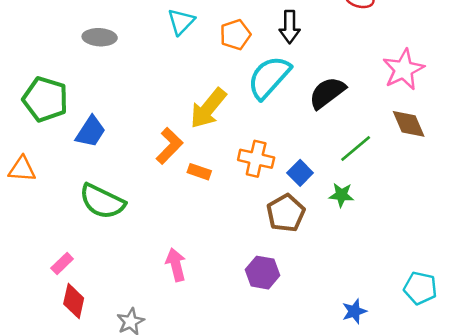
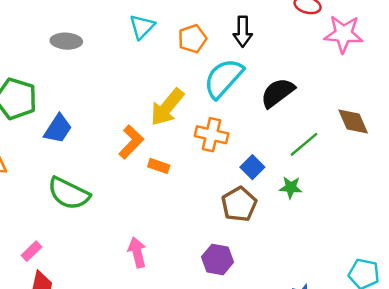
pink star: (403, 70) -> (344, 34), moved, turned 30
orange cross: (256, 159) -> (212, 135), moved

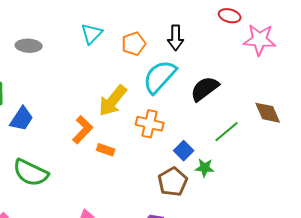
green star: (291, 187) -> (205, 168), moved

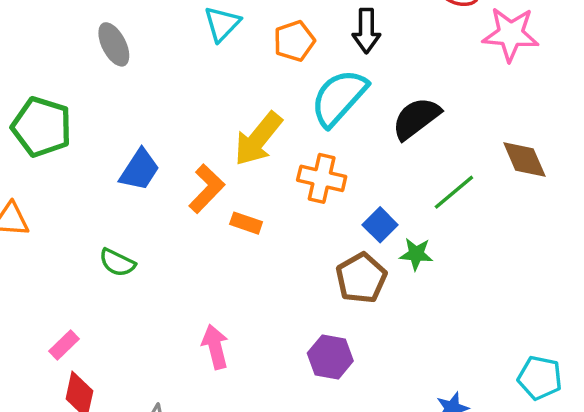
gray ellipse: (29, 46) -> (114, 44), turned 60
blue trapezoid: (22, 119) -> (140, 170), moved
green semicircle: (31, 173) -> (117, 263), size x0.6

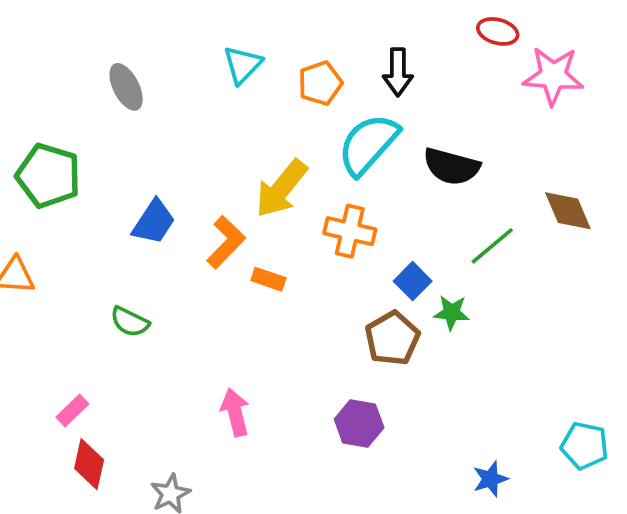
black semicircle: (416, 118) -> (451, 166), turned -128

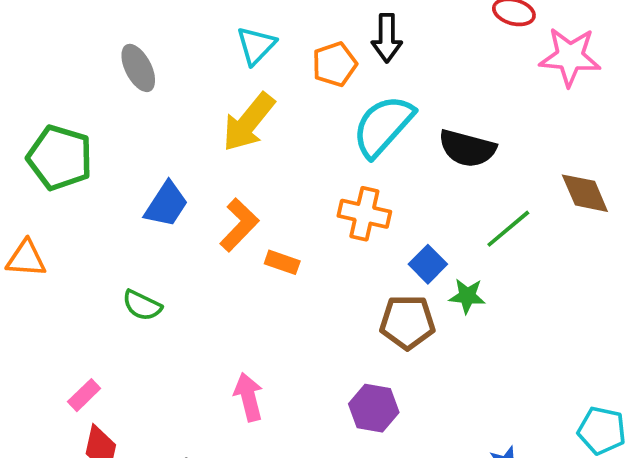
black arrow: (398, 72) -> (387, 38), moved
yellow arrow: (281, 189) -> (249, 122), moved
brown pentagon: (392, 338) -> (407, 322), turned 30

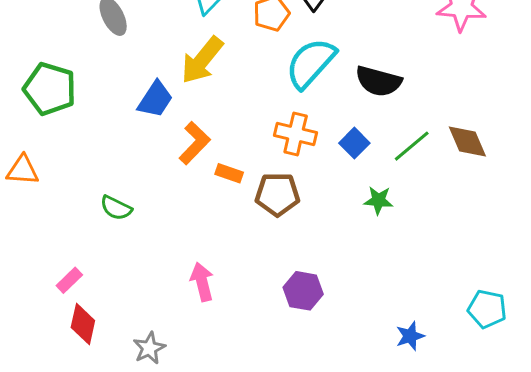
brown diamond: (585, 193) -> (467, 142), moved
blue trapezoid: (166, 204) -> (155, 99), moved
blue square: (428, 264) -> (354, 143), moved
brown pentagon: (407, 322) -> (277, 194), moved

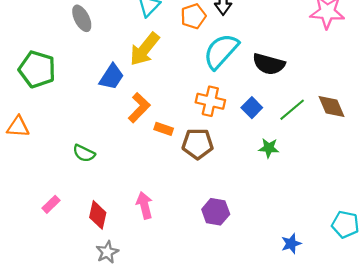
red diamond: (83, 324) -> (98, 215), moved

